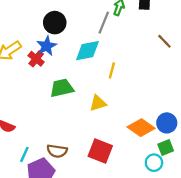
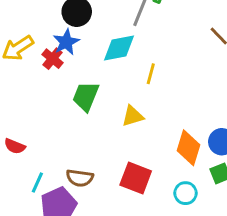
green trapezoid: (62, 88) -> (86, 96), turned -55
orange diamond: (141, 128) -> (189, 148), turned 72
cyan circle: (154, 163) -> (186, 193), moved

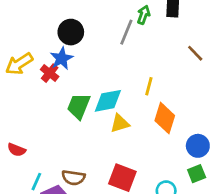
cyan diamond: (119, 48) -> (108, 101), moved
yellow line: (151, 74) -> (149, 86), moved
orange diamond: (189, 148) -> (165, 118), moved

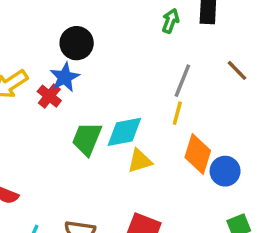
gray line: (126, 32) -> (182, 81), moved
blue circle: (198, 146) -> (225, 171), moved

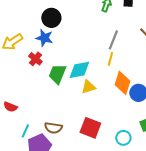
blue star: (65, 77) -> (44, 38), turned -30
red cross: (49, 96) -> (35, 59), moved

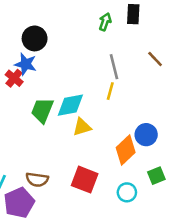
gray line: (113, 40) -> (114, 67), turned -36
red cross: (35, 59) -> (14, 78), moved
orange diamond: (122, 83) -> (126, 150), moved, turned 30

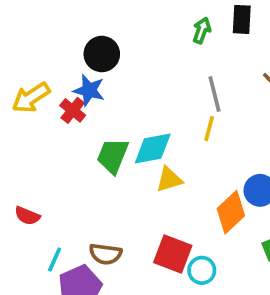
cyan circle: (127, 192) -> (202, 270), moved

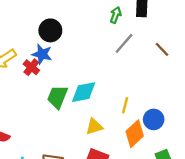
gray line: (215, 94) -> (124, 43), moved, turned 55
yellow line: (209, 129) -> (125, 105), moved
yellow triangle: (169, 179) -> (94, 127), moved

